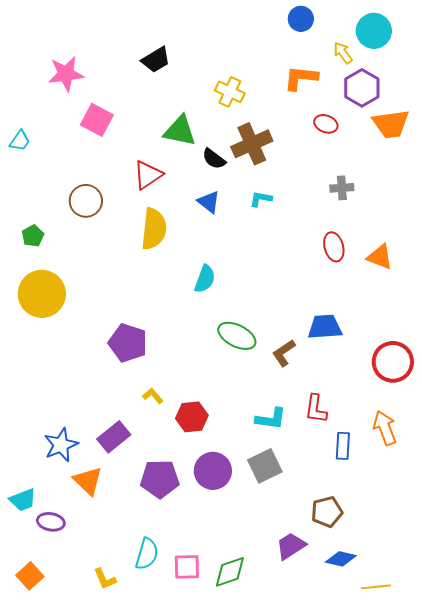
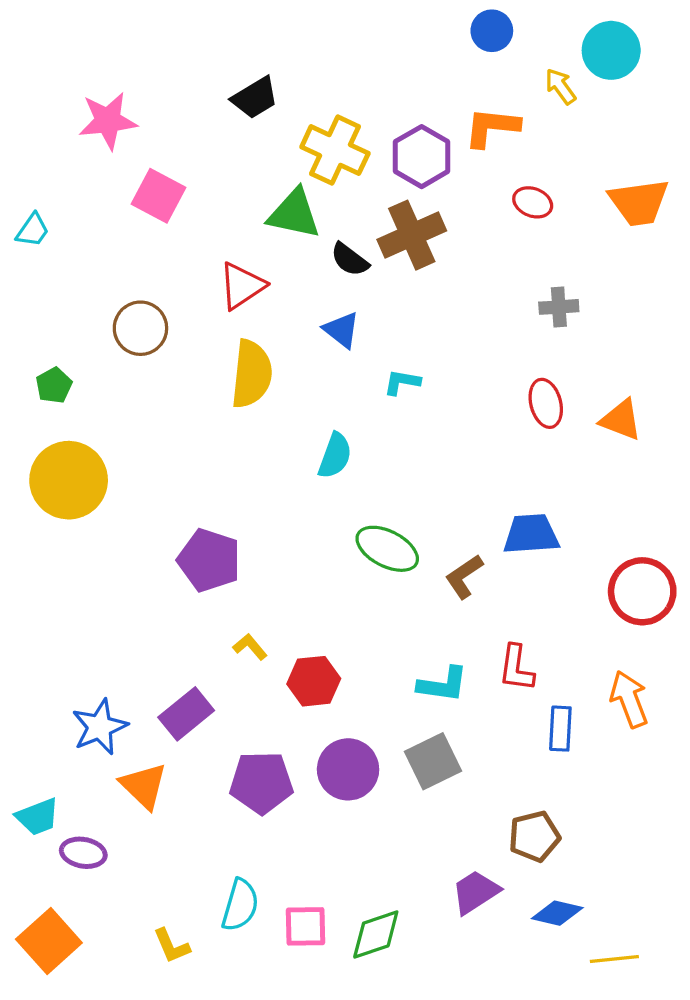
purple hexagon: (362, 88) -> (422, 157), moved
yellow cross: (230, 92) -> (335, 150), moved, size x1.4
cyan L-shape: (261, 199) -> (402, 382), moved
orange square: (30, 576) -> (49, 941), size x1.4

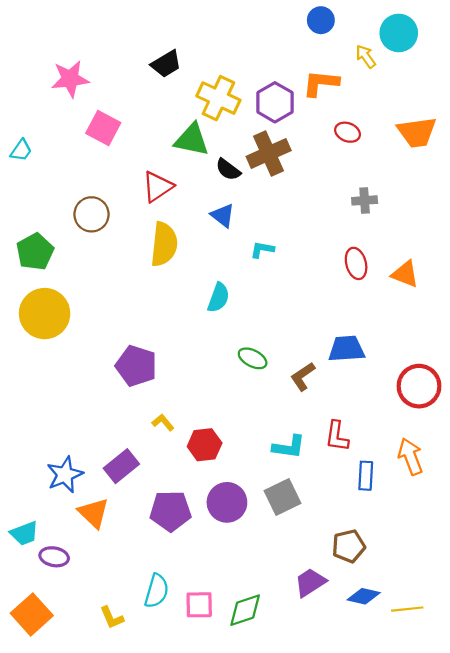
green pentagon: (54, 385) -> (35, 252), size x1.6
green ellipse: (387, 549) -> (253, 358), size x0.7
yellow line: (614, 959) -> (407, 609), moved

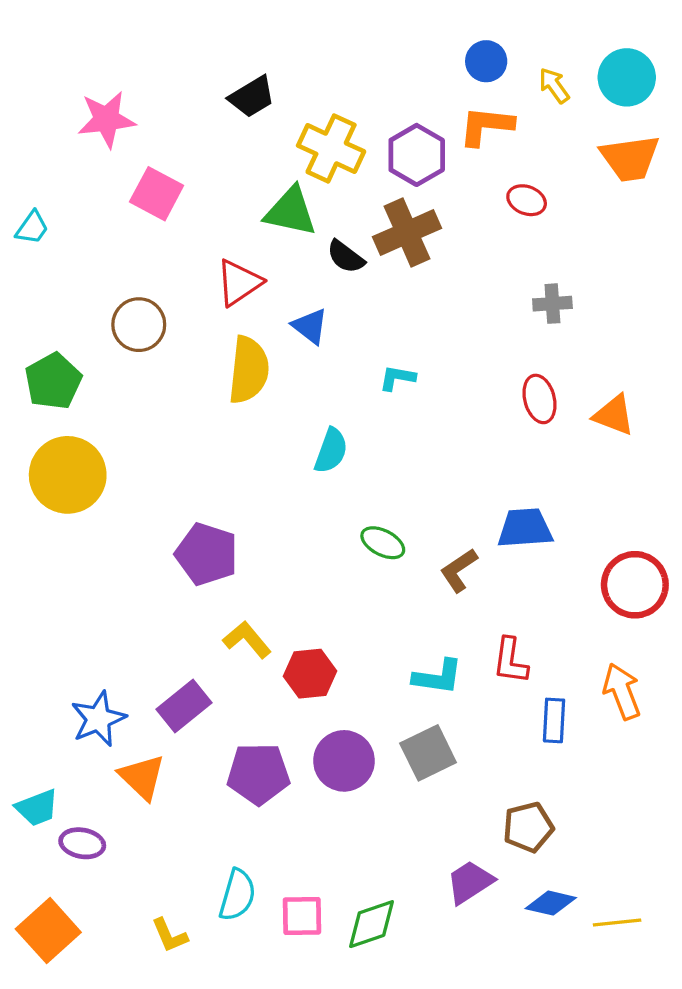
blue circle: (321, 20) -> (486, 61), moved
cyan circle: (399, 33) -> (627, 77), moved
orange trapezoid: (417, 132) -> (630, 158), moved
blue triangle: (223, 215) -> (310, 326), moved
yellow L-shape: (163, 422) -> (247, 640), size x1.4

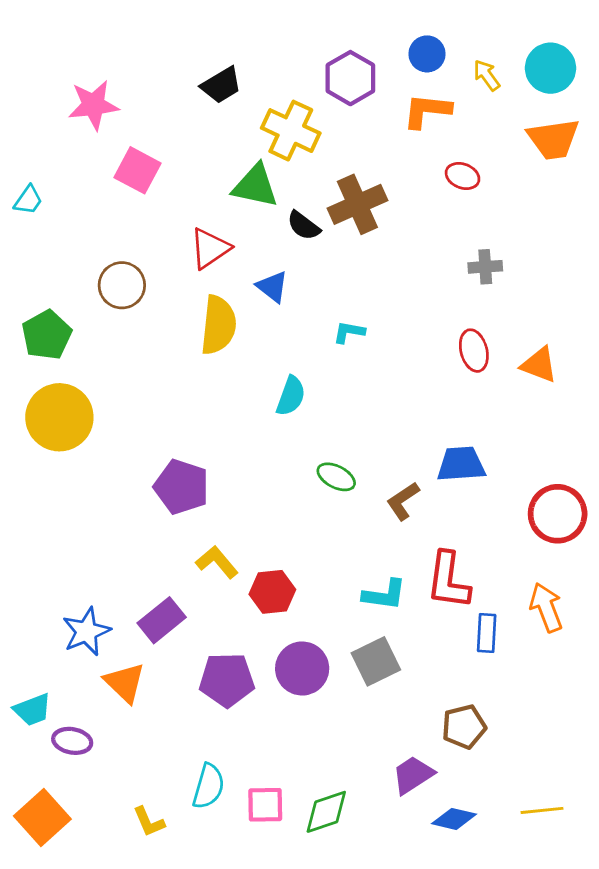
purple hexagon: (417, 155) -> (350, 78), moved
red L-shape: (510, 661) -> (448, 580), size x1.4
blue diamond: (551, 903) -> (454, 819), moved

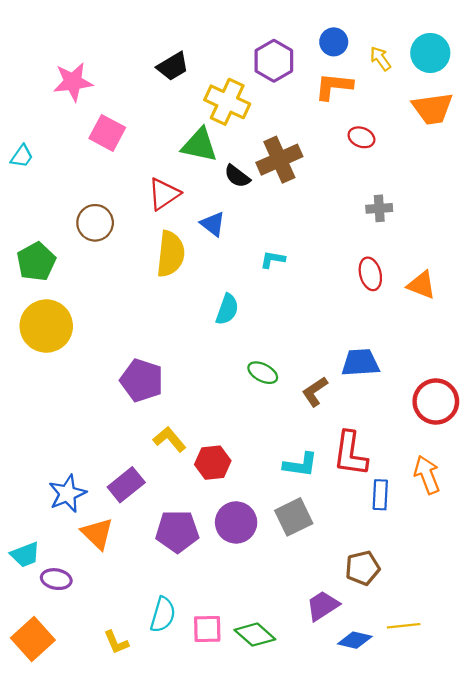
yellow line: (542, 810) -> (404, 626), moved
green diamond: (326, 812) -> (255, 635), turned 60

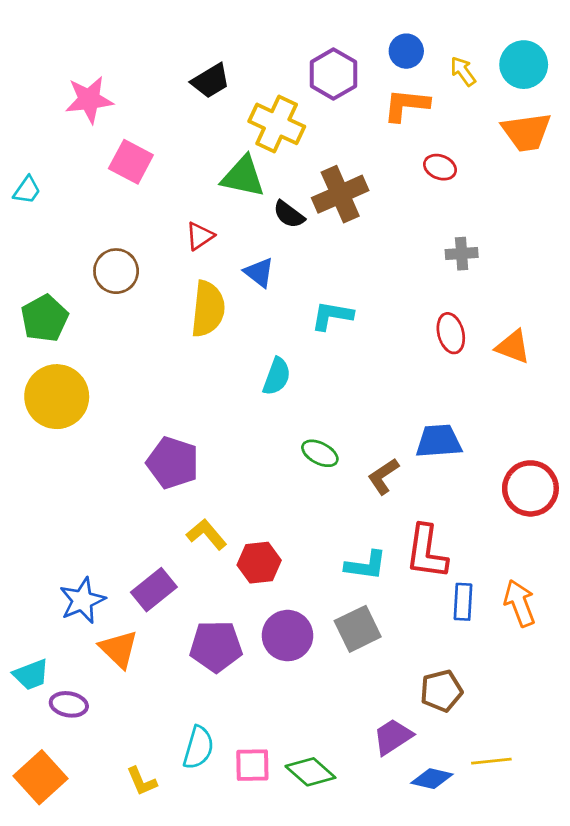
red triangle: (164, 194) -> (200, 236), size x0.7
cyan L-shape: (273, 259) -> (332, 316), size x1.4
orange arrow: (427, 475) -> (520, 603), moved

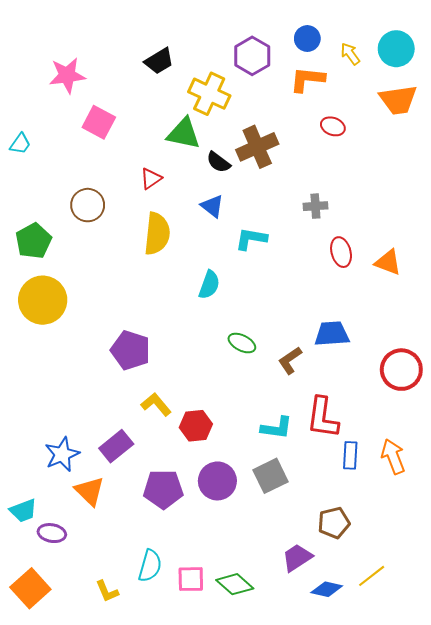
gray cross: (462, 254) -> (315, 206), moved
blue triangle: (259, 272) -> (212, 206), moved
yellow line: (491, 761) -> (372, 576), turned -32

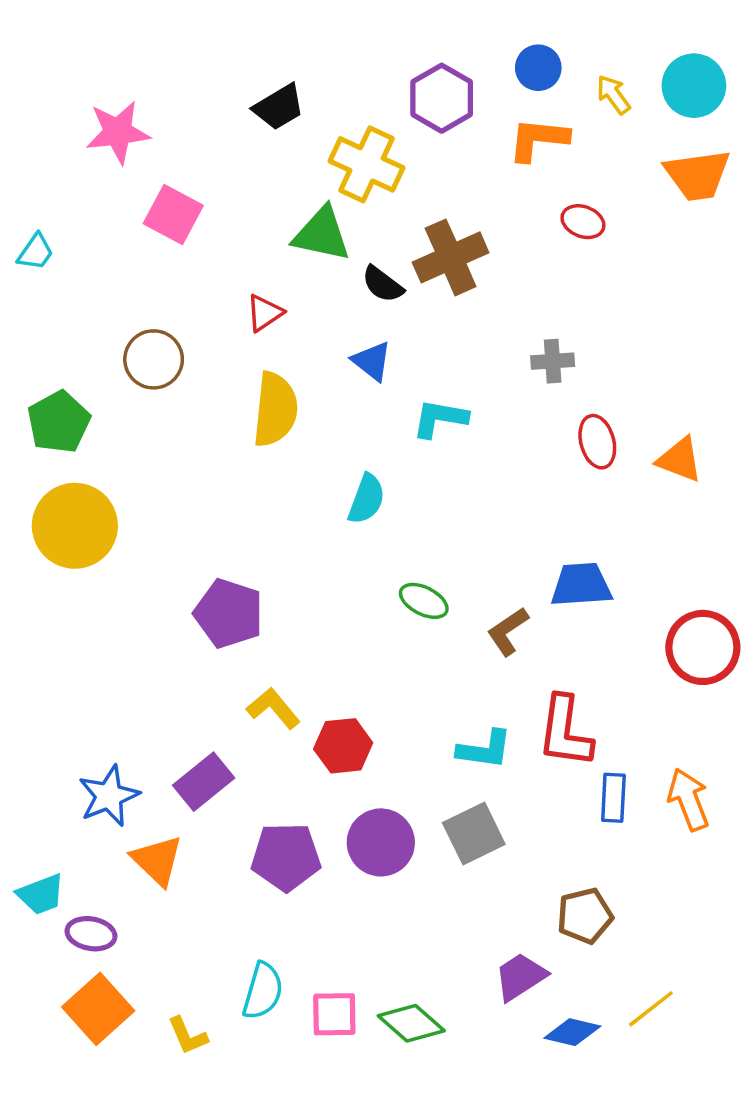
orange square: (30, 588) -> (98, 1009), moved

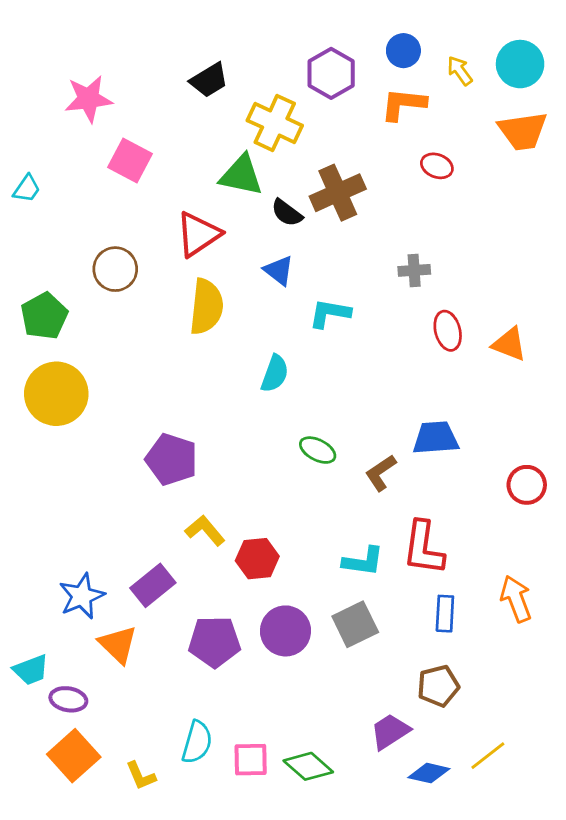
red triangle: (265, 313) -> (198, 234), size x1.6
red circle: (703, 647) -> (527, 485), size x0.7
blue rectangle: (613, 798) -> (445, 614), moved

